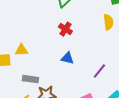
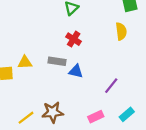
gray rectangle: (30, 79) -> (57, 61), moved

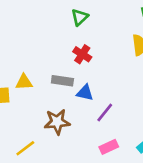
purple line: (111, 86) -> (105, 113), moved
brown star: (53, 112) -> (57, 122), moved

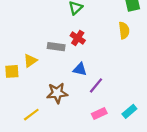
gray rectangle: (62, 81) -> (56, 47), moved
yellow triangle: (24, 82) -> (30, 61), turned -32

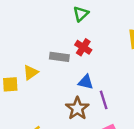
purple line: (96, 85) -> (104, 100), turned -56
brown star: (57, 93) -> (77, 108), moved, turned -30

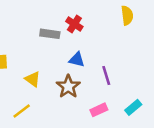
yellow triangle: (31, 72) -> (33, 79), moved, turned -49
purple line: (104, 100) -> (106, 75), moved

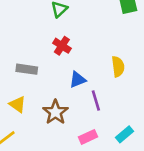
yellow semicircle: (127, 15) -> (118, 67), moved
gray rectangle: (50, 34) -> (27, 69), moved
blue triangle: (77, 60) -> (78, 80), moved, turned -35

